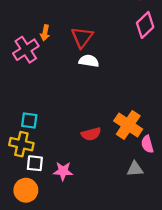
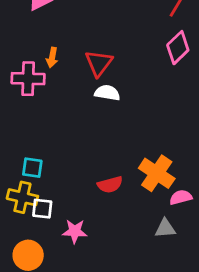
pink cross: (26, 50) -> (28, 79), turned 35
pink semicircle: (147, 144) -> (181, 197), turned 90
white square: (35, 163) -> (42, 209), moved

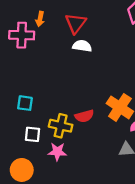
yellow cross: (22, 197) -> (61, 126), moved

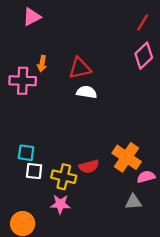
red triangle: (76, 23) -> (80, 68), turned 40
white square: (33, 134) -> (34, 171), moved

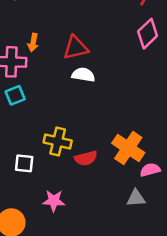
cyan square: (26, 153) -> (15, 95), moved, turned -30
yellow cross: (64, 177) -> (58, 142), moved

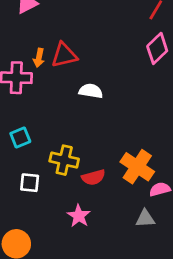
red triangle: (76, 48) -> (64, 55), moved
cyan square: (15, 95) -> (20, 137), moved
pink star: (54, 201) -> (79, 216), moved, turned 30

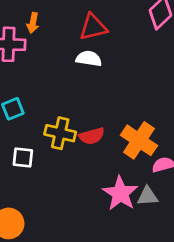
red triangle: (64, 55) -> (93, 27), moved
red semicircle: (93, 177) -> (92, 136), moved
pink star: (79, 216) -> (120, 193), moved, size x1.4

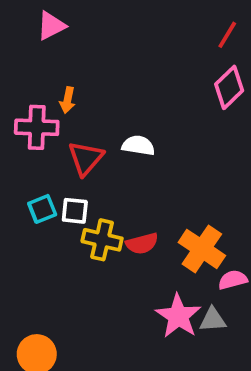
red triangle: (93, 27) -> (86, 158), moved, turned -36
white square: (23, 158) -> (75, 211), moved

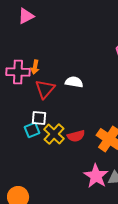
orange arrow: (68, 100) -> (35, 67), moved
cyan square: (42, 209) -> (32, 130), moved
yellow cross: (102, 240) -> (54, 134), turned 30

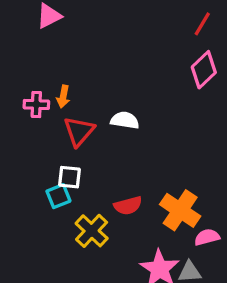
pink cross: (18, 72) -> (36, 104), size x0.7
yellow cross: (54, 134) -> (92, 231), moved

